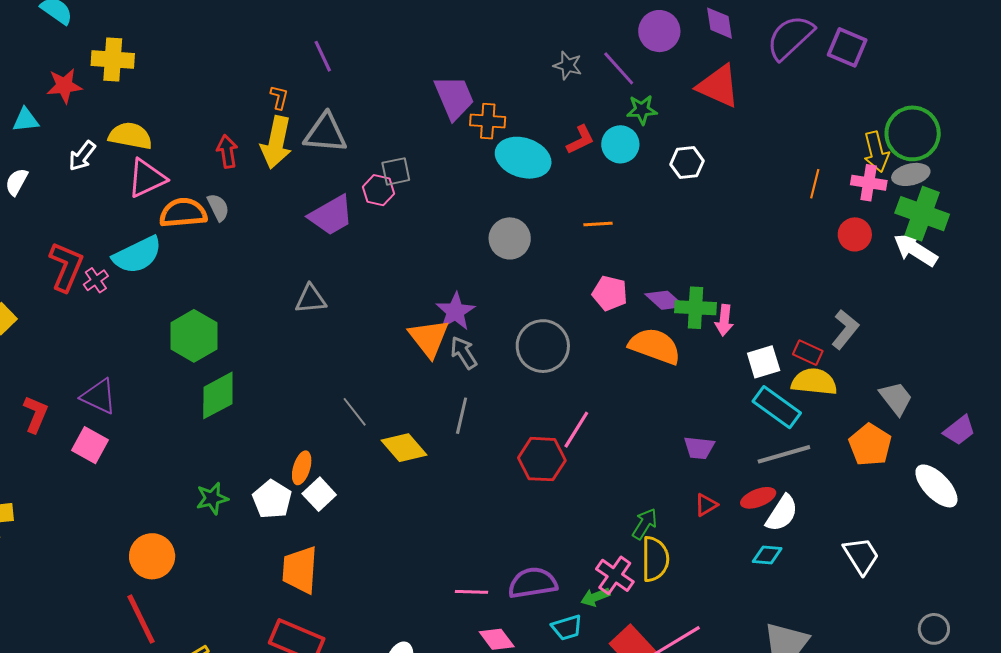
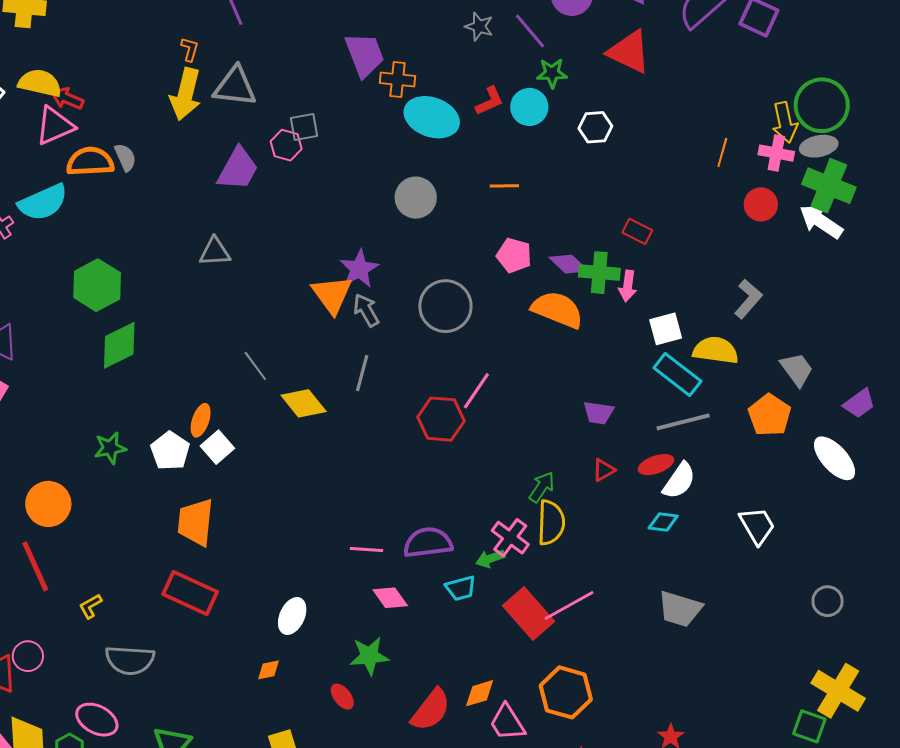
red arrow: (227, 152) -> (67, 98), moved, turned -60
purple trapezoid: (331, 215) -> (238, 169), turned -33
red rectangle: (808, 353) -> (637, 231), moved

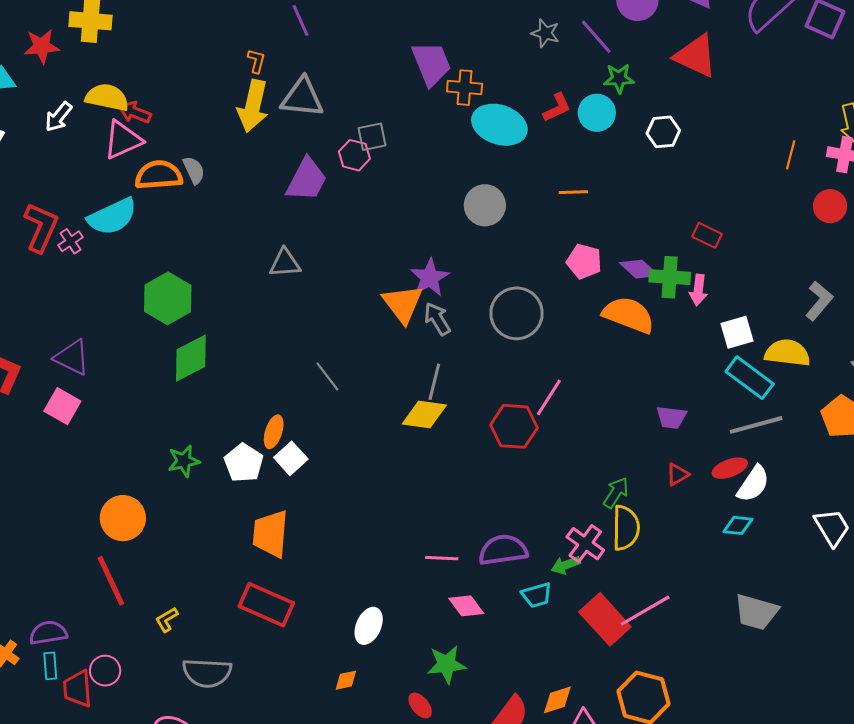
yellow diamond: (304, 403) -> (424, 415), moved, turned -42

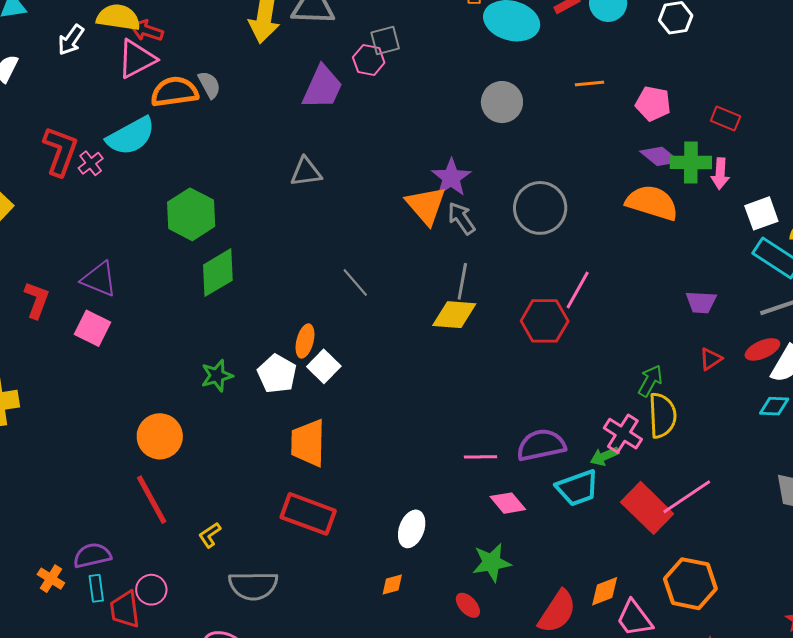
pink pentagon: (584, 261) -> (653, 104), moved
cyan trapezoid: (537, 595) -> (577, 488), size x1.4

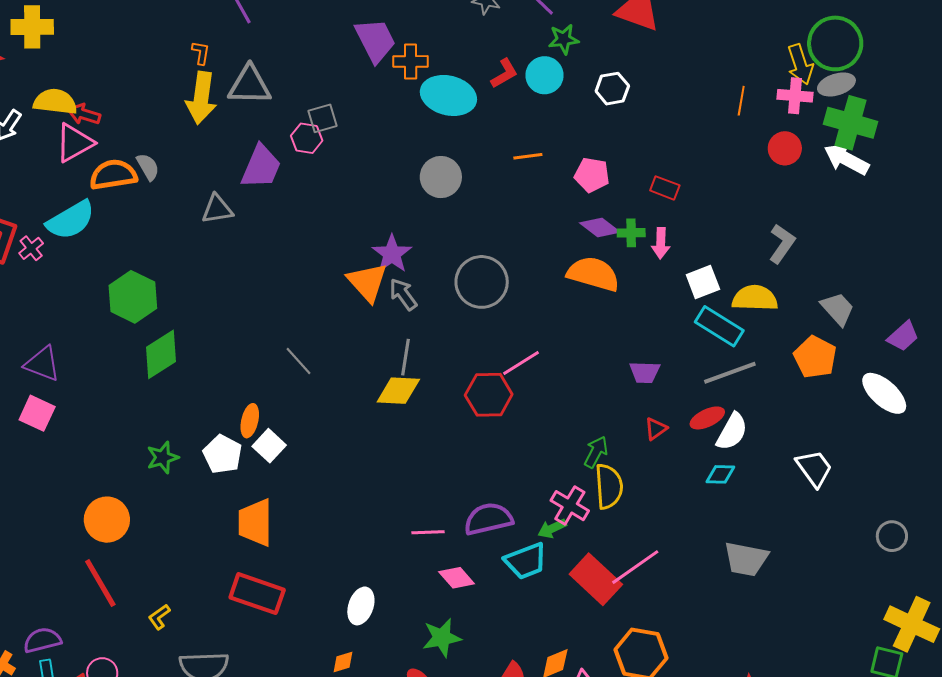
green cross: (691, 162) -> (631, 233), size x0.7
gray triangle: (306, 172) -> (217, 209), moved
pink line: (578, 290) -> (521, 363), turned 30

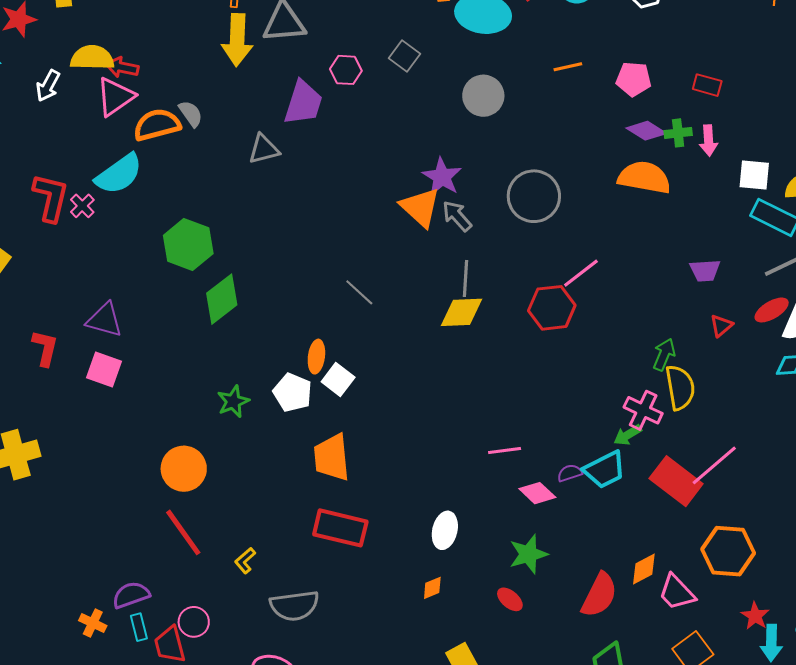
gray square: (323, 118) -> (404, 56), moved, turned -32
white square: (703, 282) -> (754, 175), turned 32
purple semicircle: (488, 519) -> (570, 473), moved, size x0.5

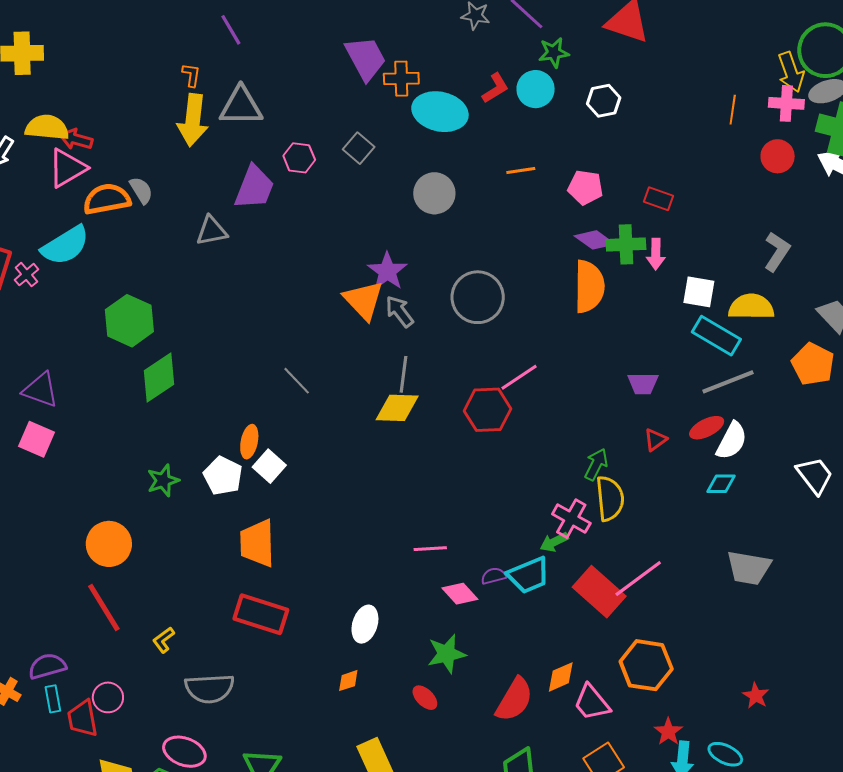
green cross: (678, 133) -> (626, 244), size x1.4
orange semicircle: (644, 178) -> (589, 286), turned 76

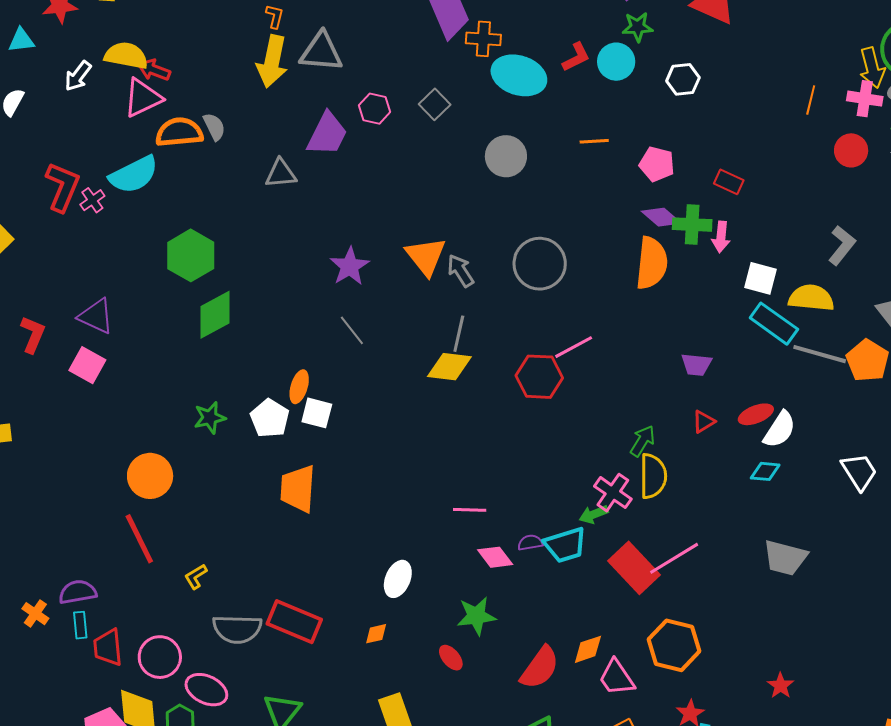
purple star: (387, 271) -> (350, 266), moved
gray line: (728, 382) -> (820, 354), moved, turned 32
white square: (269, 466) -> (317, 413), turned -32
red rectangle: (261, 614) -> (294, 622), moved
pink circle: (108, 697) -> (160, 657), moved, size x1.4

